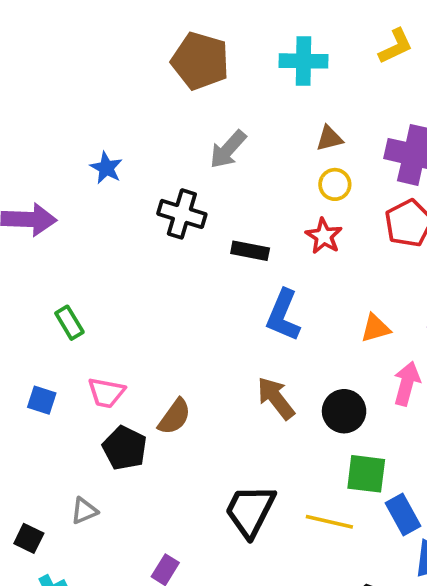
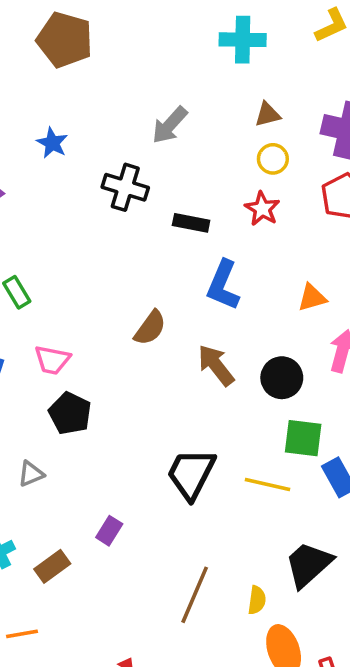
brown pentagon: (200, 61) -> (65, 40), moved
brown semicircle: (174, 417) -> (150, 328), moved

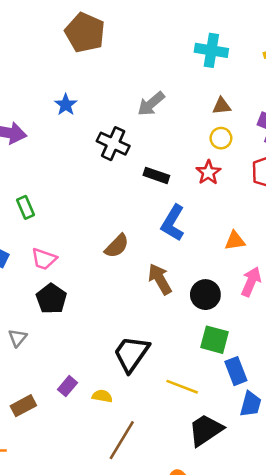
gray triangle: (31, 474) -> (17, 338), turned -36
yellow line: (268, 484) -> (182, 387), moved
yellow semicircle: (257, 600) -> (102, 396), moved, turned -96

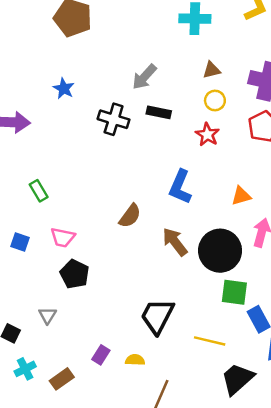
black rectangle: (156, 175) -> (159, 112), moved
black circle: (205, 295) -> (220, 251), size x1.5

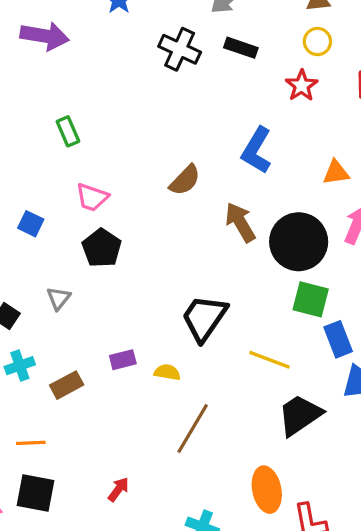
blue square: (20, 242) -> (31, 224), moved
purple rectangle: (101, 355) -> (123, 360), turned 36

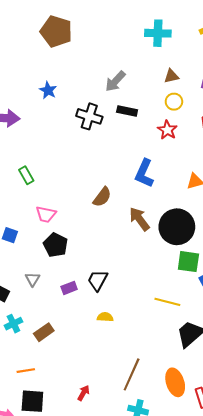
black trapezoid: (204, 318) -> (98, 280), moved, size x0.7
purple rectangle: (123, 360) -> (69, 288), moved
brown line: (193, 428) -> (132, 374), moved

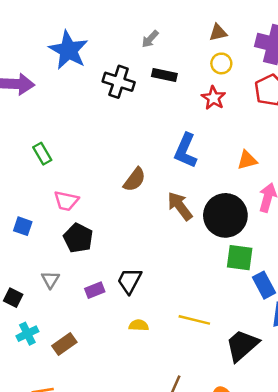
gray arrow: (115, 81) -> (150, 39), size x0.7
blue star: (48, 90) -> (68, 50), size x1.8
yellow line: (167, 302) -> (194, 320), moved

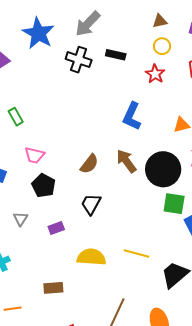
gray arrow: (150, 39) -> (88, 24), moved, size x1.8
brown semicircle: (135, 180) -> (89, 164), moved
black trapezoid: (129, 281) -> (91, 204), moved
yellow semicircle: (139, 325) -> (91, 257), size x1.8
brown rectangle: (64, 344) -> (53, 288), moved, turned 30

